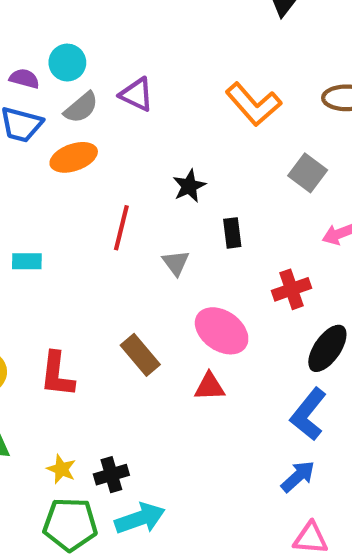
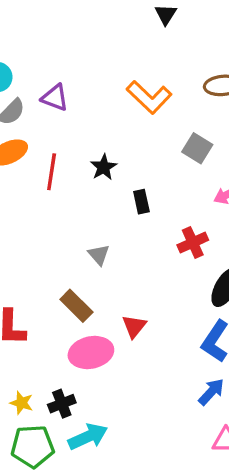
red line: (121, 228) -> (52, 172), moved
gray triangle: (176, 263) -> (99, 255), moved
pink ellipse: (222, 331) -> (91, 352), moved, turned -42
red triangle: (209, 387) -> (134, 326), turned -44

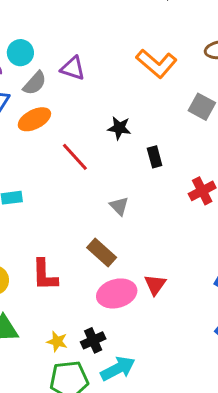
black star: (104, 167) -> (119, 128), turned -30
red line: (52, 172) -> (75, 157), moved, turned -48
red triangle: (134, 326) -> (155, 285), moved

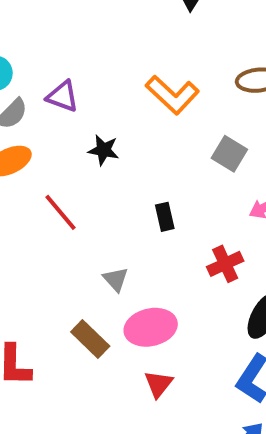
black star: (119, 128) -> (104, 150), moved
pink ellipse: (117, 293) -> (151, 327), moved

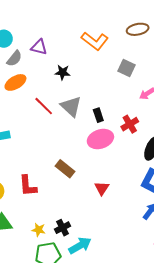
black rectangle: (165, 217) -> (98, 115), moved
gray triangle: (116, 279) -> (71, 107), moved, size x1.6
pink ellipse: (151, 327) -> (100, 139), moved

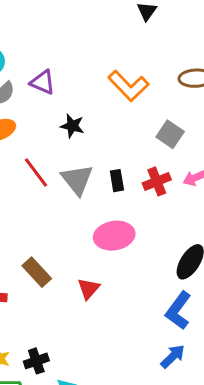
black rectangle: (98, 115) -> (117, 181), moved
red cross: (130, 124) -> (157, 181), moved
brown rectangle: (65, 169) -> (37, 272), moved
red triangle: (102, 188) -> (88, 289), moved

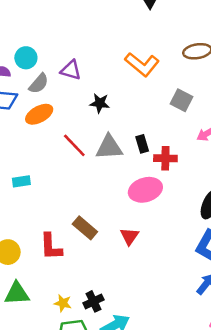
gray triangle: (77, 180) -> (109, 147), turned -48
red cross: (157, 181) -> (165, 158), moved, turned 30

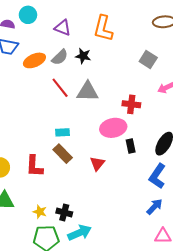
orange L-shape: (142, 64) -> (103, 28), moved, turned 60
gray semicircle: (39, 83) -> (60, 57), moved
black rectangle: (142, 144) -> (131, 146), moved
cyan rectangle: (21, 181) -> (62, 132), moved
black cross: (93, 301) -> (64, 213), turned 35

